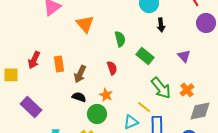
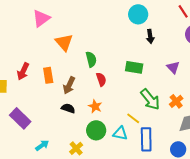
orange triangle: (85, 24) -> (64, 42), moved
green semicircle: (120, 39) -> (91, 59), moved
green rectangle: (145, 56) -> (134, 67), turned -30
green circle: (97, 114) -> (96, 130), moved
cyan triangle: (131, 122) -> (120, 133), turned 35

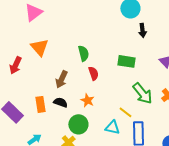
orange triangle: (64, 42) -> (39, 47), moved
orange rectangle: (48, 75) -> (40, 104), moved
green circle: (96, 130) -> (78, 124), moved

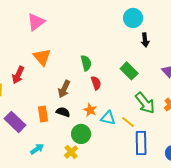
green rectangle: (126, 61) -> (129, 71), turned 36
cyan triangle: (112, 127) -> (108, 118), moved

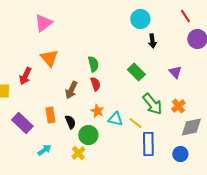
red semicircle: (96, 83) -> (95, 84), moved
black semicircle: (63, 112) -> (70, 122), moved, turned 48

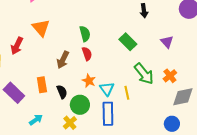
cyan triangle: (115, 119) -> (107, 89), turned 42
yellow line: (135, 123) -> (127, 93), turned 40
blue rectangle: (148, 144) -> (108, 114), moved

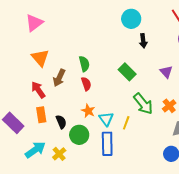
red arrow: (17, 46) -> (38, 90), moved, turned 120
brown arrow: (63, 60) -> (59, 78), moved
yellow line: (127, 93) -> (126, 123), turned 32
cyan arrow: (36, 120) -> (35, 150), size x1.5
yellow cross: (70, 123) -> (59, 154), moved

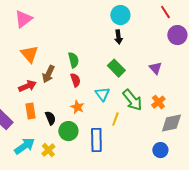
black arrow: (143, 41) -> (118, 37), moved
red arrow: (38, 90) -> (27, 86), turned 102
cyan triangle: (106, 119) -> (102, 94), moved

